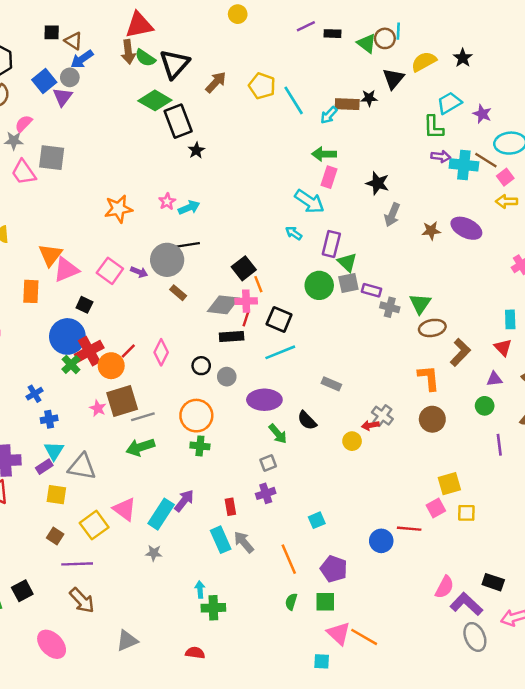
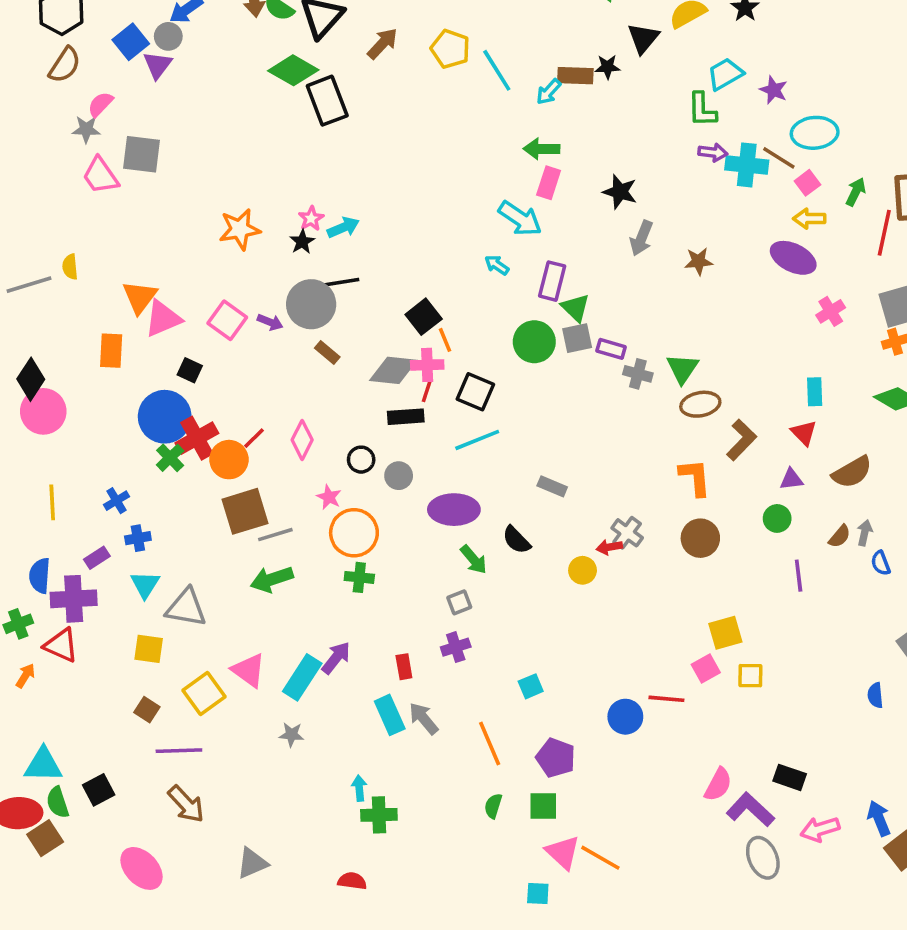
black star: (196, 150) -> (302, 242), moved
purple ellipse: (466, 228) -> (793, 258), moved
pink star: (98, 408) -> (329, 497), moved
purple rectangle: (44, 467) -> (97, 558), moved

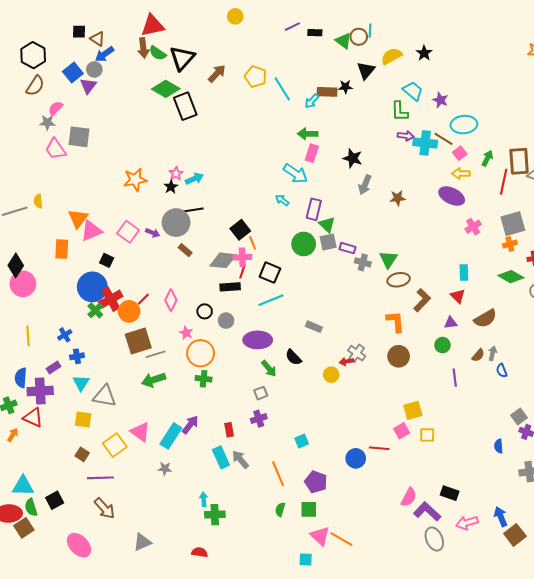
cyan trapezoid: (725, 74) -> (413, 91), turned 70

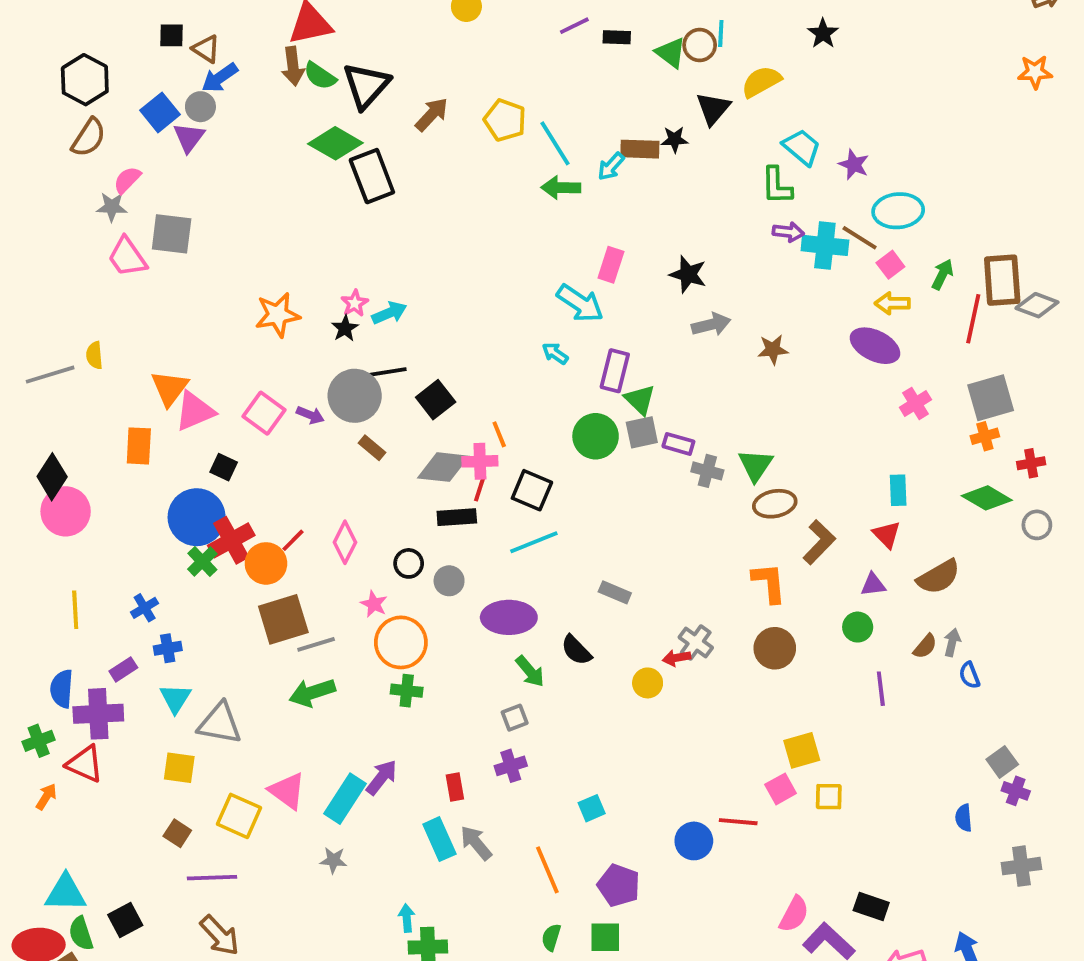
black star: (424, 53) -> (823, 33), moved
green arrow: (308, 134) -> (561, 188), moved
gray arrow: (365, 185) -> (711, 324), turned -126
black square: (240, 230) -> (436, 400), moved
yellow square: (115, 445) -> (239, 816), turned -30

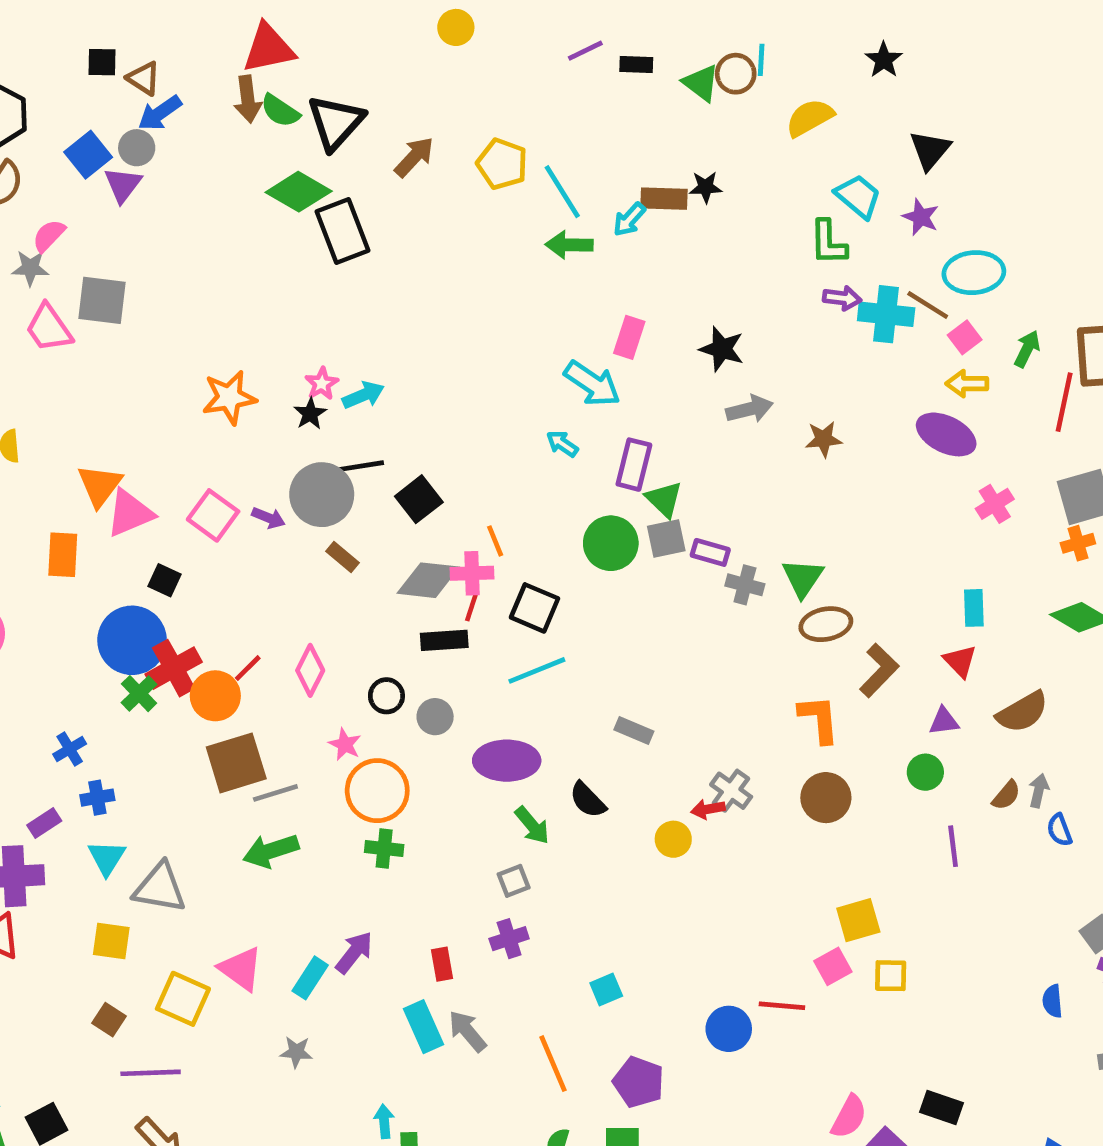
black triangle: (713, 109) -> (930, 150), moved
cyan rectangle: (345, 799) -> (310, 978), size x0.7

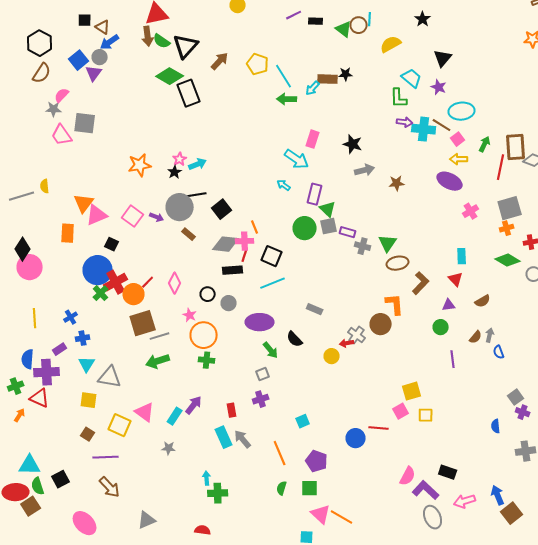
brown semicircle: (1022, 712) -> (483, 301), size x0.7
brown circle: (826, 798) -> (381, 324), moved

